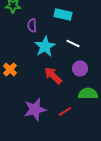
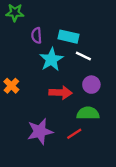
cyan rectangle: (63, 14) -> (69, 37), moved
red arrow: (53, 75) -> (61, 93), turned 138
green semicircle: (88, 93) -> (88, 113), moved

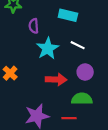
cyan rectangle: (69, 37) -> (68, 15), moved
red line: (74, 134) -> (69, 118), turned 32

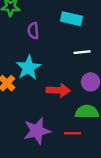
white line: (78, 45) -> (82, 52), turned -32
cyan star: (48, 48) -> (28, 68), moved

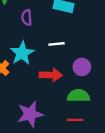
white line: (82, 52) -> (57, 44), moved
red line: (73, 133) -> (75, 120), moved

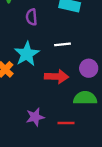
purple star: (30, 114) -> (35, 117), size x0.7
red line: (75, 120) -> (66, 123), moved

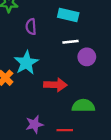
white line: (62, 44) -> (71, 42), moved
purple circle: (89, 68) -> (87, 57), moved

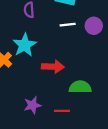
purple circle: (87, 57) -> (94, 26), moved

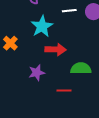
cyan star: (25, 45) -> (42, 26), moved
purple star: (33, 105) -> (37, 73), moved

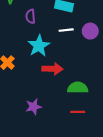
purple star: (37, 73) -> (34, 107), moved
red line: (64, 90) -> (78, 112), moved

